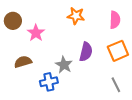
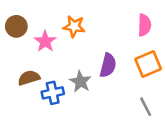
orange star: (76, 16) -> (74, 26), moved
blue cross: (49, 82) -> (53, 93), moved

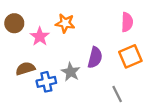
gray line: (146, 107) -> (117, 94), moved

